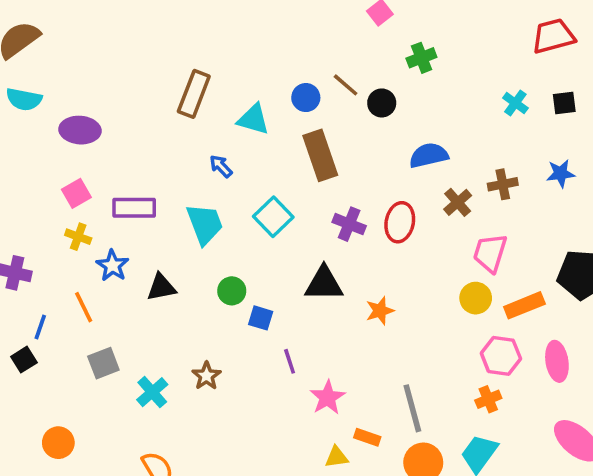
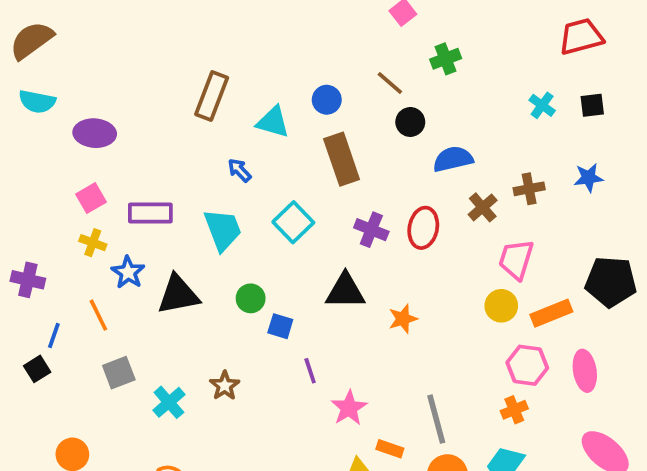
brown line: (346, 85) -> (390, 83), moved
black circle: (382, 103) -> (410, 122), moved
black triangle: (161, 287) -> (178, 295), size x1.4

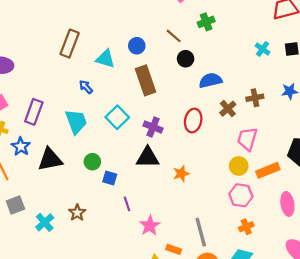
purple rectangle: (150, 213) -> (34, 112), turned -70
purple cross: (371, 230) -> (153, 127), moved
pink hexagon: (527, 365) -> (241, 195), moved

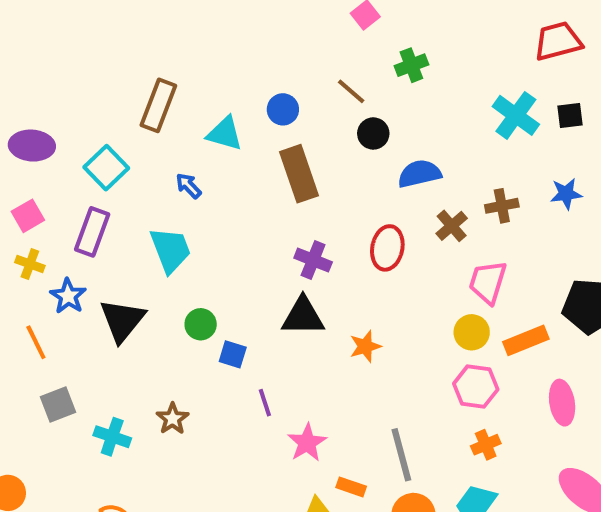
cyan cross: (263, 49) -> (516, 115), size x1.6
cyan square: (117, 117) -> (106, 168), moved
black triangle: (50, 160) -> (122, 320), turned -40
cyan cross: (45, 222) -> (112, 437), turned -30

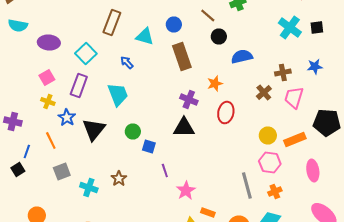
brown cross: (452, 226) -> (264, 92), moved
red ellipse: (387, 248) -> (226, 112), moved
pink trapezoid: (488, 282) -> (294, 98), moved
orange star: (365, 346) -> (215, 84), moved
gray line: (401, 455) -> (247, 186), moved

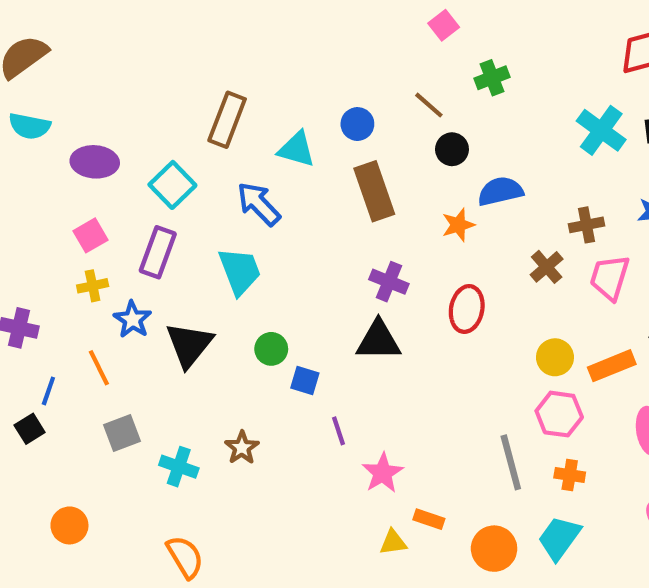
blue arrow: (127, 62) -> (259, 204), size x1.6
orange star: (215, 84) -> (458, 225), moved
yellow cross: (48, 102) -> (93, 286), turned -32
orange cross: (275, 192) -> (570, 475), turned 32

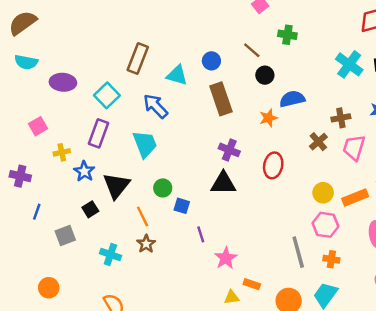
green cross: (492, 78) -> (287, 35), turned 30
pink square: (90, 235) -> (38, 126), moved
orange line: (99, 368) -> (143, 216), moved
black square: (30, 429) -> (90, 209), moved
gray square: (122, 433) -> (65, 235), moved

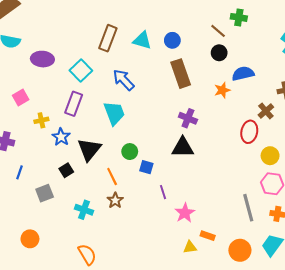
brown line: (252, 50) -> (218, 31), moved
cyan triangle: (177, 75) -> (142, 40), moved
red ellipse: (273, 165) -> (249, 132), moved

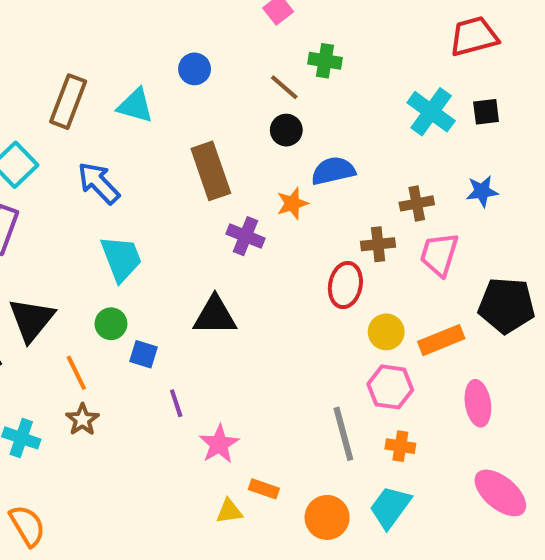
blue circle: (172, 40) -> (195, 69), moved
brown cross: (266, 111) -> (378, 244), turned 35
cyan trapezoid: (114, 113) -> (121, 259), moved
purple cross: (188, 118) -> (246, 236), moved

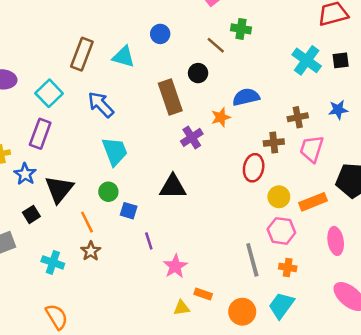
black circle: (286, 130) -> (198, 73), moved
purple cross: (246, 236) -> (192, 137), turned 35

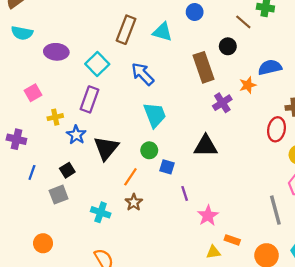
black square: (31, 214) -> (67, 170), moved
orange line: (87, 222) -> (130, 177), turned 60

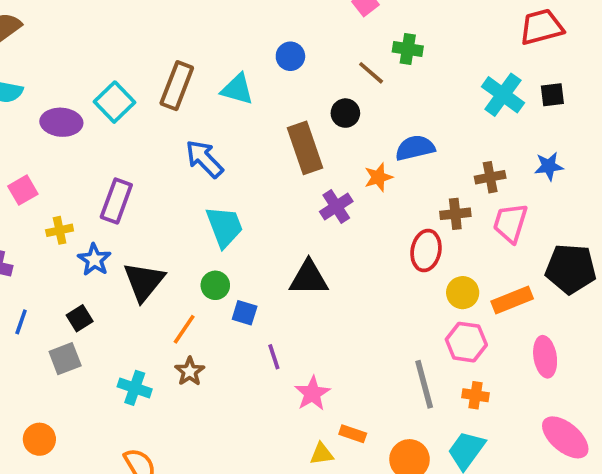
cyan square: (97, 64) -> (115, 102), moved

